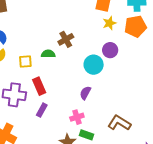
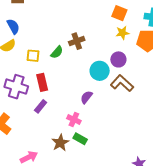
green semicircle: (48, 54) -> (57, 52), turned 120
pink cross: (77, 117) -> (74, 120), turned 32
brown L-shape: (119, 123) -> (122, 83), moved

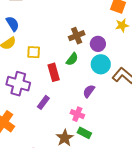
green semicircle: (57, 52) -> (72, 59), moved
purple circle: (118, 59) -> (98, 44), moved
red rectangle: (42, 82) -> (54, 72), moved

